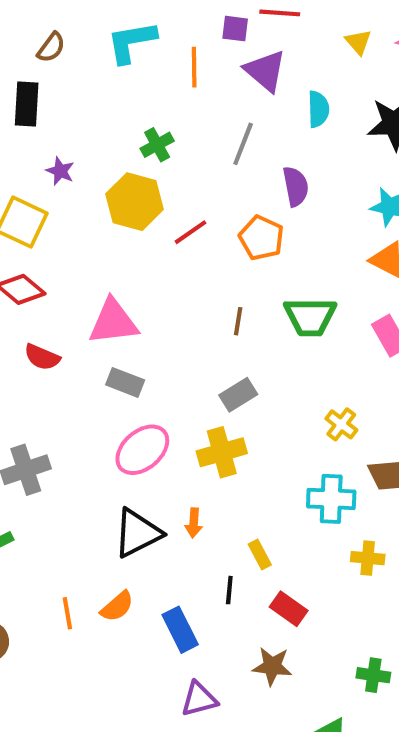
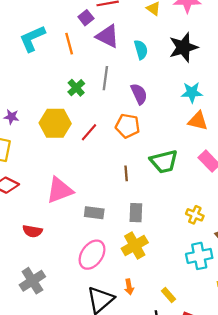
purple square: (235, 29) -> (86, 18), turned -32
green cross: (157, 145) -> (76, 88), moved
red semicircle: (42, 357) -> (32, 231), moved
gray rectangle: (125, 382) -> (94, 213), moved
gray rectangle: (238, 395) -> (136, 213), turned -42

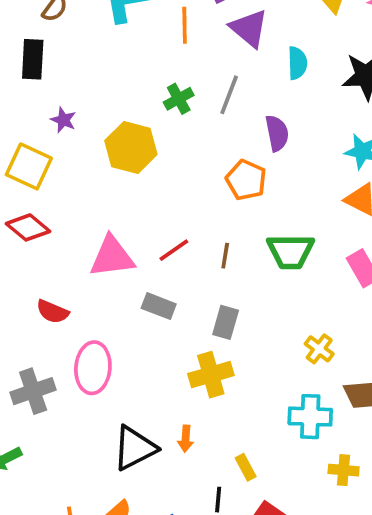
red line: (89, 132) -> (174, 250), moved
pink ellipse: (92, 255) -> (93, 368), moved, turned -44

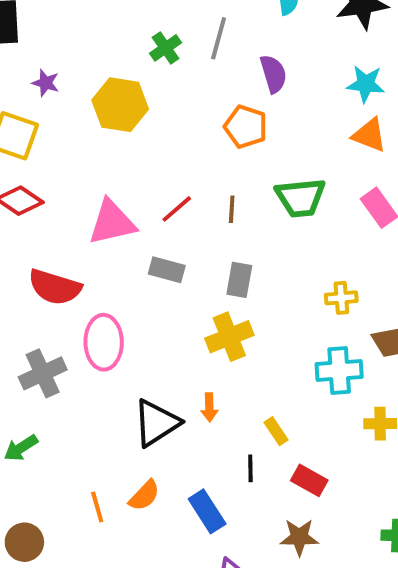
red semicircle: (52, 312) -> (55, 287), size x1.5
yellow cross: (319, 349) -> (341, 298), turned -36

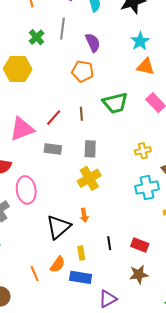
cyan star: (366, 84) -> (140, 41), turned -30
yellow rectangle: (276, 431) -> (81, 253), moved, turned 32
blue rectangle: (207, 511) -> (81, 277), moved, turned -40

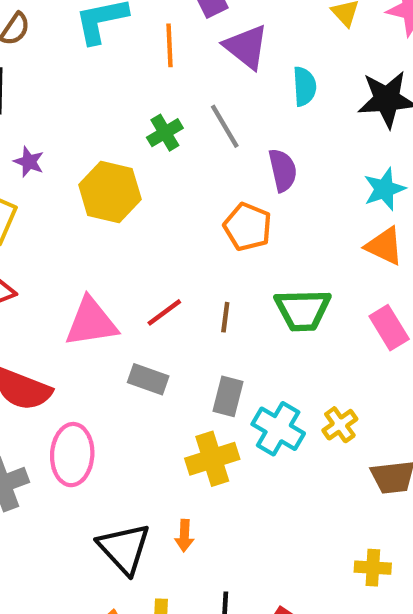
gray line: (63, 29) -> (225, 126), turned -50
yellow cross: (143, 151) -> (340, 425), turned -35
cyan cross: (147, 188) -> (278, 429), moved, turned 30
black triangle: (58, 227) -> (124, 548), turned -44

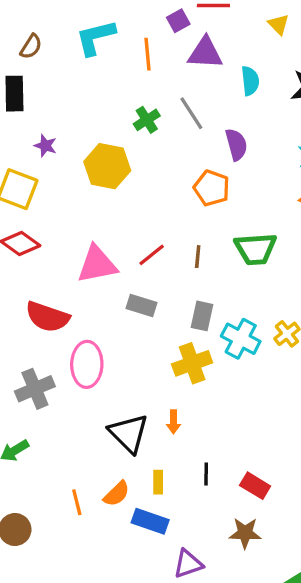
purple triangle: (246, 47) -> (205, 53), turned -33

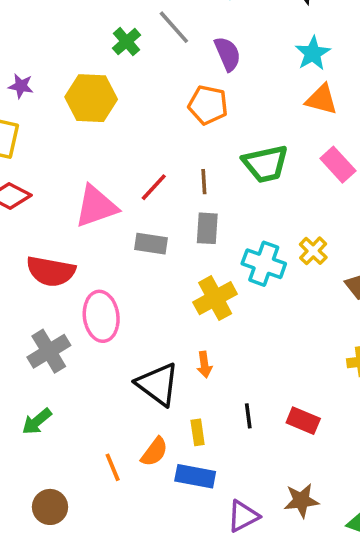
gray rectangle: (202, 316) -> (207, 228), moved
brown star: (245, 533) -> (301, 501), moved

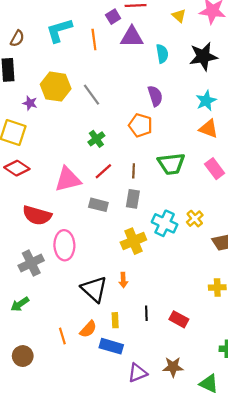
gray line: (174, 27) -> (91, 95), moved
green cross: (127, 42) -> (96, 139), moved
yellow hexagon: (91, 98) -> (56, 87), moved

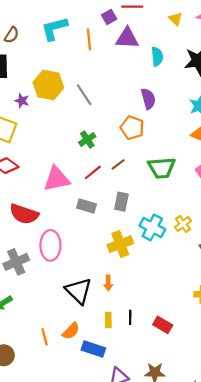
brown line: (134, 171) -> (118, 164), moved, turned 48
yellow rectangle: (115, 320) -> (108, 320), moved

